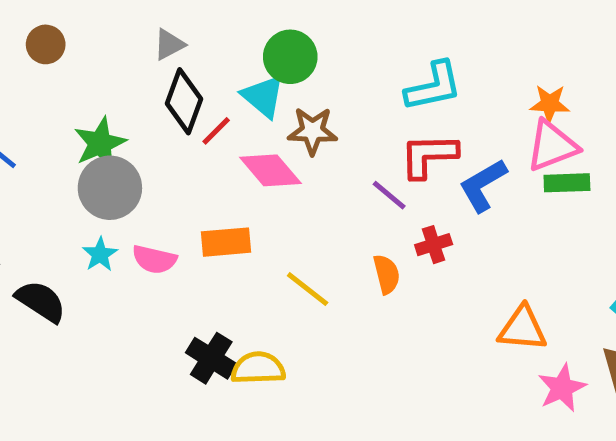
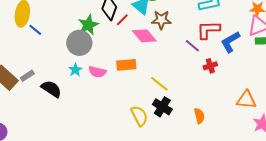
green star: (100, 143) -> (88, 25), moved
orange semicircle: (387, 274) -> (199, 116), moved
black cross: (211, 358) -> (162, 107), moved
yellow semicircle: (258, 368) -> (139, 116), turned 65

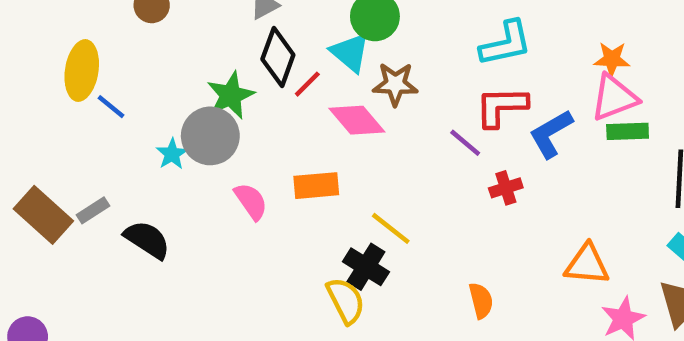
cyan star: (75, 70) -> (172, 154), moved
pink semicircle: (97, 72) -> (251, 201), turned -138
black cross: (162, 107) -> (366, 267), moved

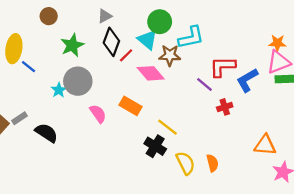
cyan L-shape: (506, 43) -> (191, 37), moved
green star: (231, 95) -> (72, 45), moved
orange rectangle: (316, 186) -> (131, 106), turned 35
yellow semicircle: (346, 301) -> (185, 163), moved

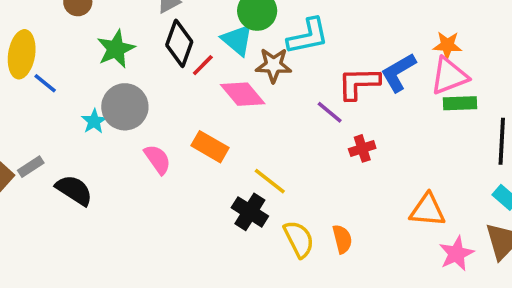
blue L-shape: (247, 80) -> (398, 72), moved

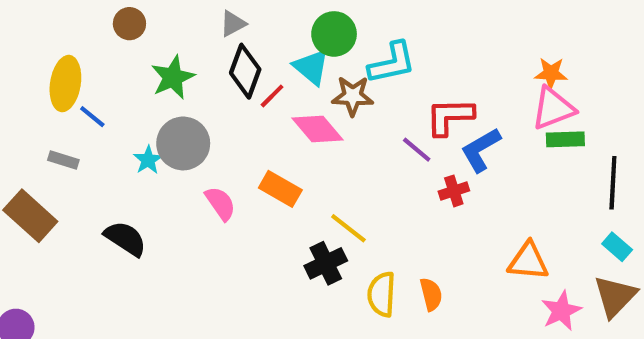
blue L-shape: (398, 72) -> (481, 150), moved
gray rectangle: (31, 167) -> (63, 160), moved, turned 50
black cross: (250, 212) -> (326, 263), turned 32
yellow semicircle: (299, 239) -> (382, 294), turned -150

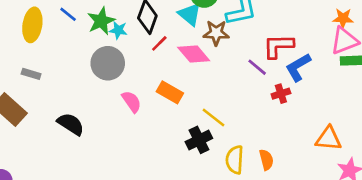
red line: (272, 96) -> (159, 43), moved
blue line: (92, 117) -> (68, 14), moved
cyan star: (148, 160) -> (118, 30), moved, turned -30

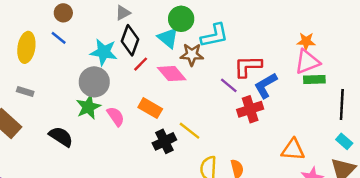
green star: (101, 21) -> (88, 107), moved
cyan star: (118, 30) -> (104, 52), size x1.6
red cross: (281, 94) -> (250, 109), size x1.5
black cross: (199, 140) -> (164, 141), moved

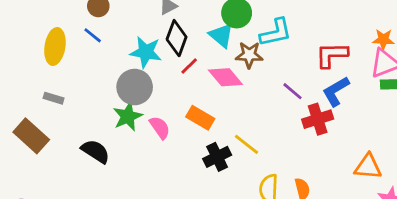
red L-shape: (248, 66) -> (332, 55), moved

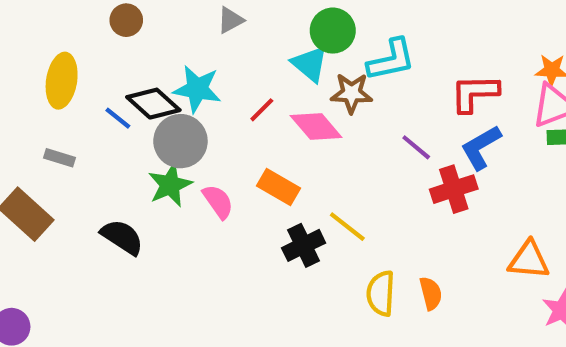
blue line: (93, 35) -> (118, 118), moved
black diamond: (177, 38) -> (153, 104), moved, turned -68

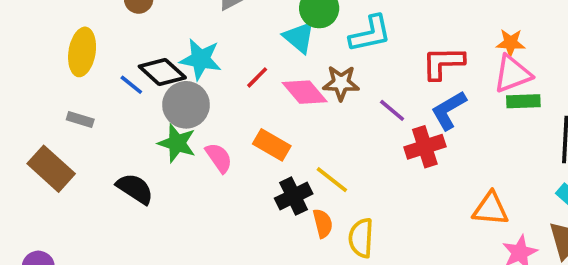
brown star: (352, 93) -> (341, 83), moved
green star: (170, 185) -> (177, 143), turned -30
orange semicircle: (431, 293) -> (323, 223), moved

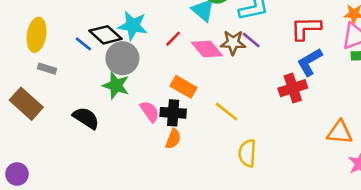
yellow ellipse: (82, 52) -> (37, 35), moved
purple line: (392, 110) -> (251, 40), moved
pink semicircle: (219, 158) -> (150, 112), moved
black cross: (294, 196) -> (173, 113), moved, turned 30
orange semicircle: (323, 223) -> (173, 139), moved, turned 36

